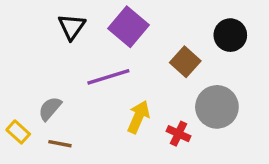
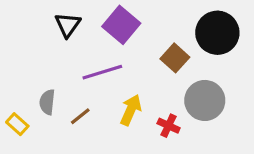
black circle: (230, 35) -> (217, 33), size x1.4
gray semicircle: (50, 109) -> (47, 102), turned -35
brown line: (60, 144) -> (80, 116), moved, turned -50

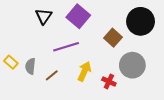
yellow rectangle: (17, 124) -> (11, 62), moved

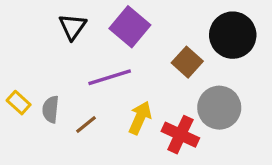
red cross: (109, 82) -> (180, 135), size x1.5

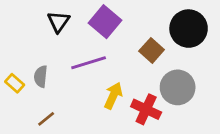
gray semicircle: (51, 109) -> (41, 76), moved
brown line: (86, 124) -> (46, 119), moved

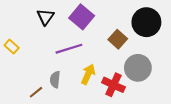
gray semicircle: (41, 76) -> (55, 79), moved
yellow rectangle: (15, 83) -> (12, 47), moved

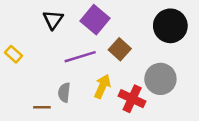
brown square: (118, 39) -> (120, 49), moved
brown line: (36, 92) -> (42, 107), turned 40

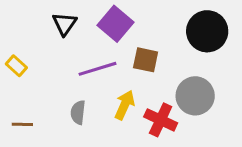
brown square: (120, 49) -> (146, 60), turned -30
brown line: (42, 107) -> (22, 124), moved

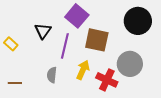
black triangle: (64, 24) -> (43, 31), moved
brown square: (146, 60) -> (97, 40), size x1.4
purple line: (98, 69) -> (65, 46), turned -60

